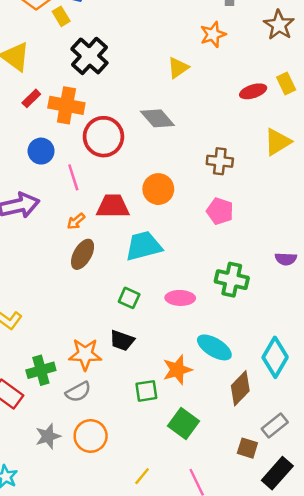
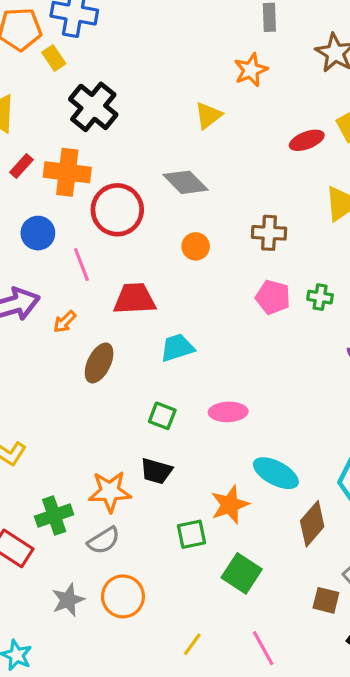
orange circle: (158, 189) -> (196, 246), moved, size x0.7
orange arrow: (76, 221) -> (65, 322), moved
cyan trapezoid: (144, 246) -> (177, 348), size x0.7
green cross: (232, 280) -> (320, 297), moved, size x0.6

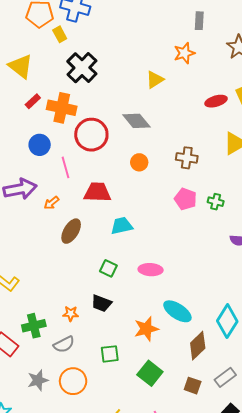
orange star: (110, 492) -> (71, 314), size x0.6
green square: (192, 534) -> (110, 354), moved
brown square: (326, 600) -> (193, 386), moved

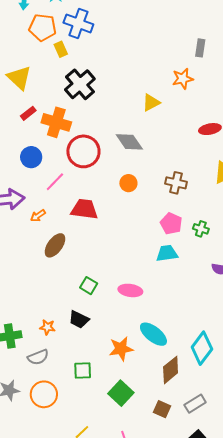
pink line: (65, 167) -> (55, 182), turned 55
cyan trapezoid: (122, 226) -> (167, 253), moved

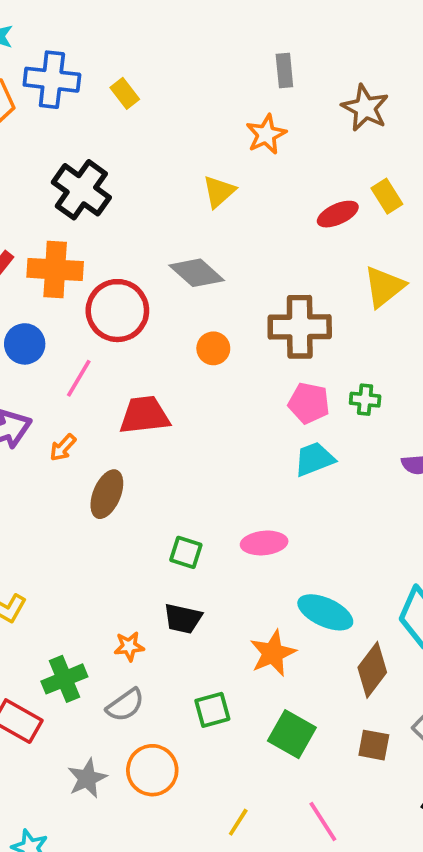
yellow rectangle: (61, 49) -> (125, 93), moved
brown cross: (176, 183) -> (300, 327), size x1.5

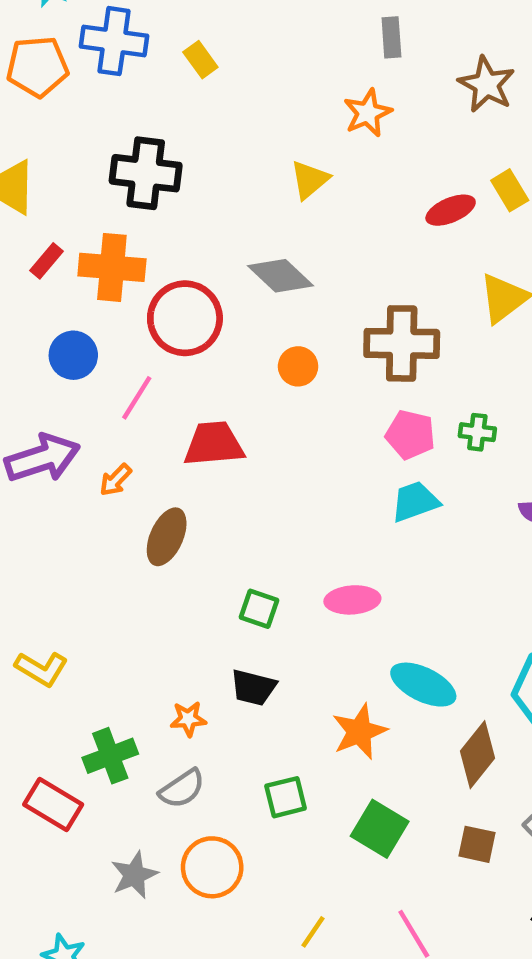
black cross: (81, 190) -> (146, 173), turned -30

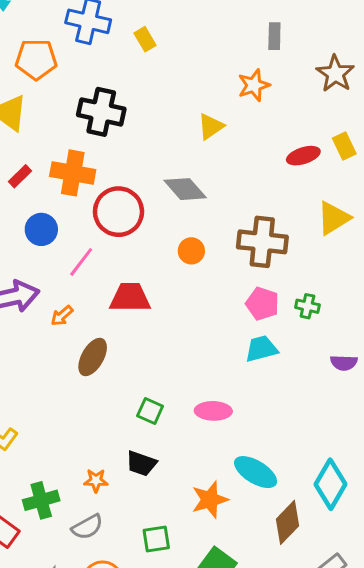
orange pentagon: (37, 67) -> (36, 59), moved
red rectangle: (47, 261) -> (20, 176), moved

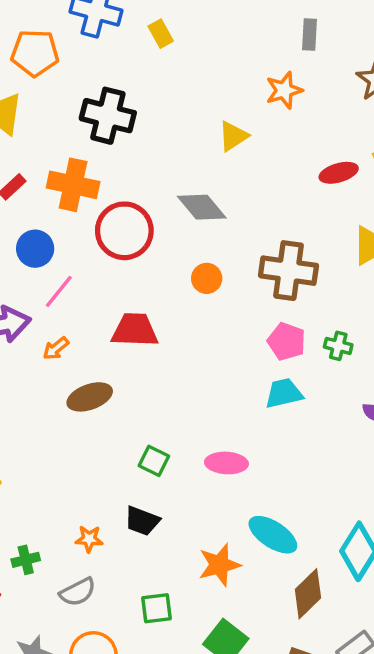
pink line: (81, 262) -> (59, 291), moved
brown ellipse: (93, 357) -> (90, 397), turned 39
green cross: (41, 500) -> (26, 560), size x0.7

